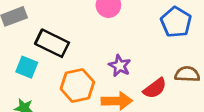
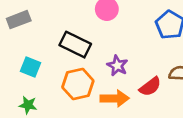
black rectangle: (52, 43) -> (75, 45), moved

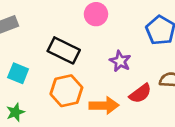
purple star: (117, 66) -> (120, 61), moved
green star: (28, 105) -> (15, 112), turned -30

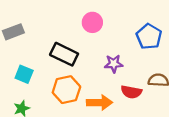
purple star: (120, 61) -> (114, 64), turned -30
red semicircle: (140, 93) -> (131, 92), turned 48

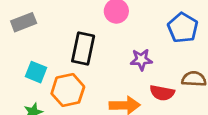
black rectangle: (64, 54) -> (83, 48), turned 76
orange hexagon: (66, 90) -> (68, 90), moved

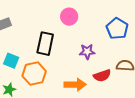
red semicircle: (162, 93) -> (102, 76), turned -30

